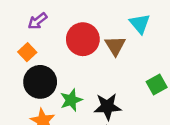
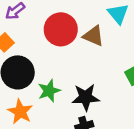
brown triangle: (115, 46) -> (93, 36), turned -35

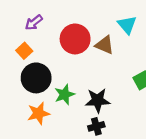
orange star: (20, 112) -> (38, 113), turned 30

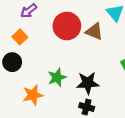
black circle: (36, 78) -> (12, 62), moved, size x0.7
black cross: (96, 126) -> (87, 107), turned 32

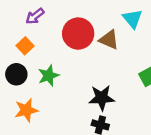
green star: (57, 77) -> (48, 76), moved
orange star: (33, 95) -> (26, 110), moved

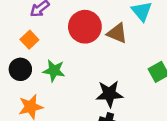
green star: (48, 76) -> (54, 71), turned 30

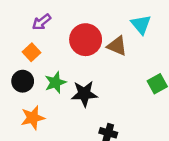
green star: (54, 71) -> (55, 82), turned -30
black star: (109, 94) -> (84, 94), moved

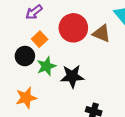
orange square: (31, 52) -> (40, 39), moved
black circle: (23, 81) -> (25, 56), moved

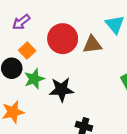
brown triangle: (102, 33) -> (92, 45), turned -30

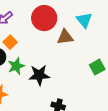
red circle: (63, 39) -> (44, 18), moved

